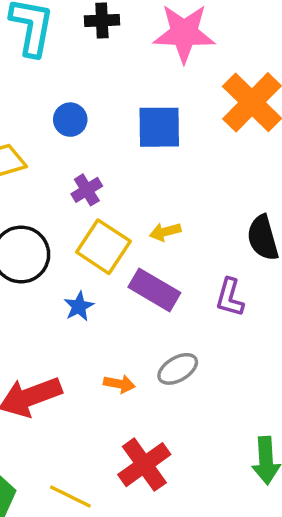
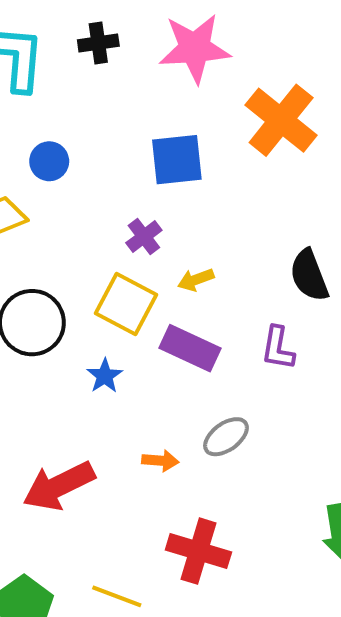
blue circle: (70, 120) -> (49, 161), moved
purple cross: (87, 190) -> (144, 237), moved
red cross: (144, 465) -> (198, 551), turned -32

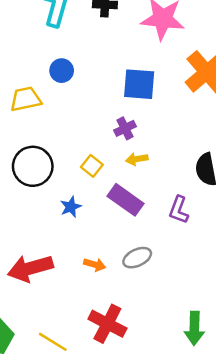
purple cross: (144, 237) -> (125, 128), moved
yellow square: (126, 304) -> (92, 166), size x0.6

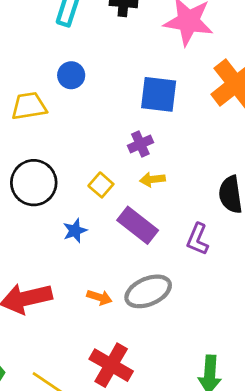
gray ellipse: (137, 258) -> (148, 291), size x1.4

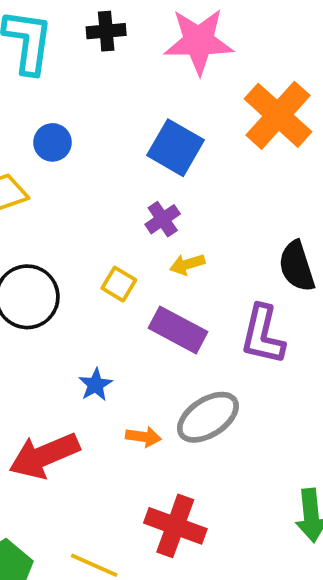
blue square: (159, 94) -> (176, 148), turned 33
blue star: (75, 231) -> (95, 385), moved
purple L-shape: (198, 239) -> (263, 335), size x1.4

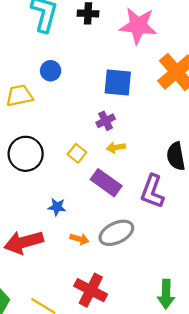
blue square: (176, 148) -> (118, 82), turned -32
blue star: (95, 385) -> (57, 207), turned 30

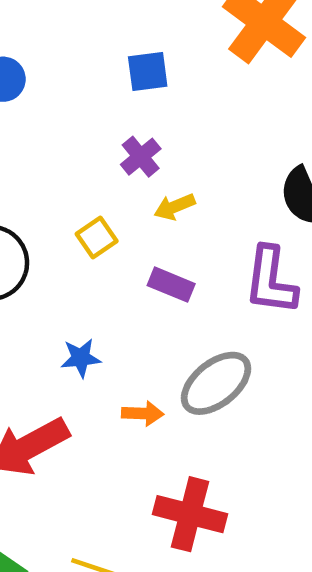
blue square: (118, 82) -> (148, 72), size x0.7
yellow square: (77, 153) -> (97, 237), turned 30
purple rectangle: (106, 183) -> (171, 285), size x0.7

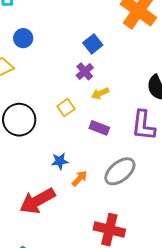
blue square: (148, 72) -> (93, 44), moved, turned -30
orange arrow: (143, 413) -> (80, 178), moved, turned -48

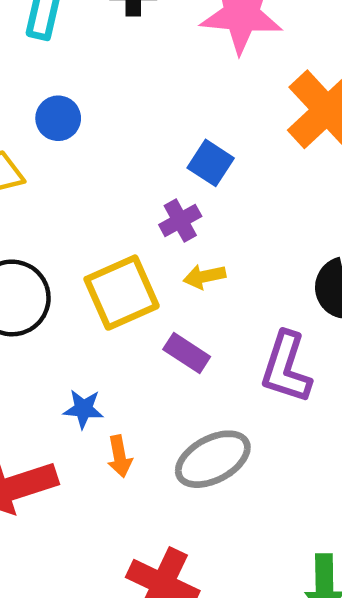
blue square: (93, 44) -> (211, 163), turned -30
yellow square: (66, 108) -> (122, 293), size x1.8
orange arrow: (80, 178) -> (120, 456), turned 114

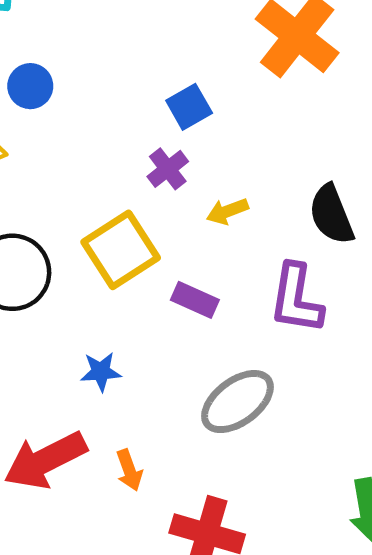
blue square: (211, 163) -> (189, 107), turned 36
yellow arrow: (204, 277) -> (227, 211), moved
orange arrow: (120, 456) -> (129, 470), moved

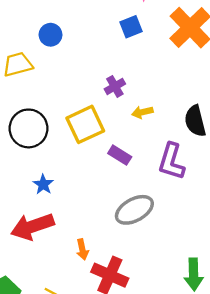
blue square: (189, 107) -> (131, 27), moved
blue star: (101, 372) -> (43, 184), moved, turned 30
orange arrow: (129, 470) -> (82, 249), moved

